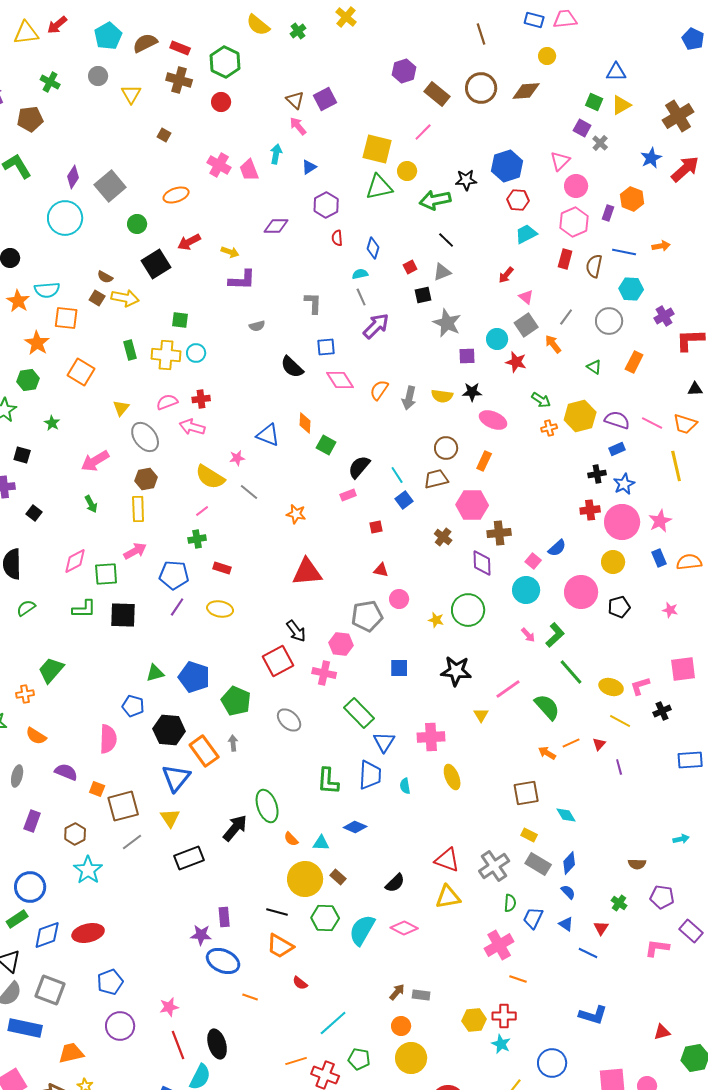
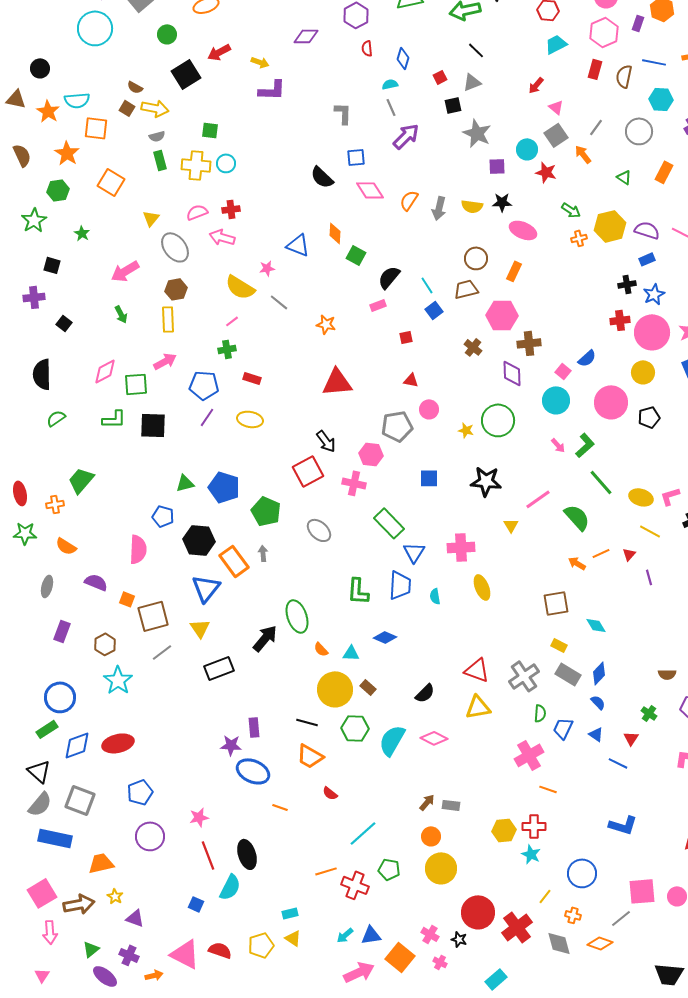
gray semicircle: (257, 326) -> (157, 136), moved

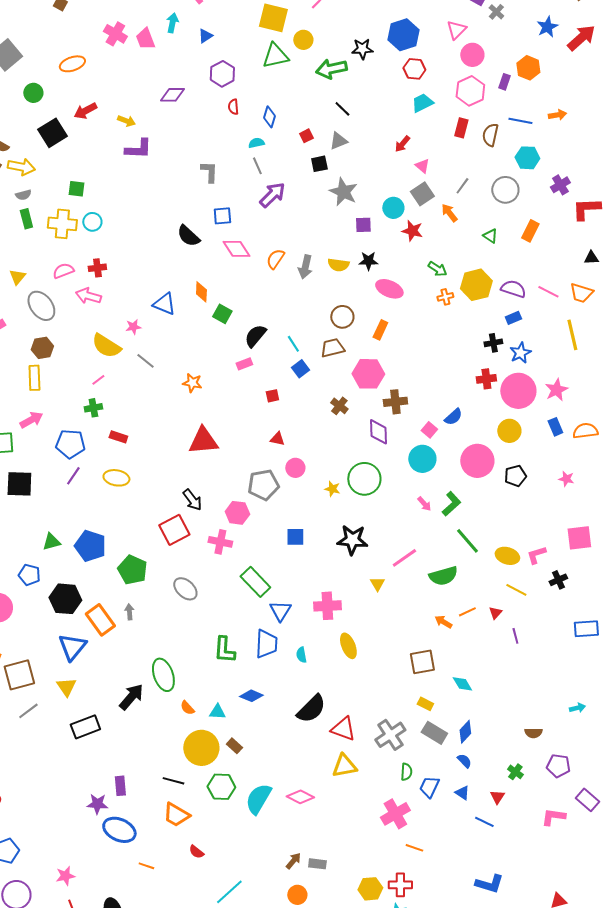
green semicircle: (577, 517) -> (443, 576), turned 116
black semicircle: (425, 693) -> (311, 709), moved, size x1.5

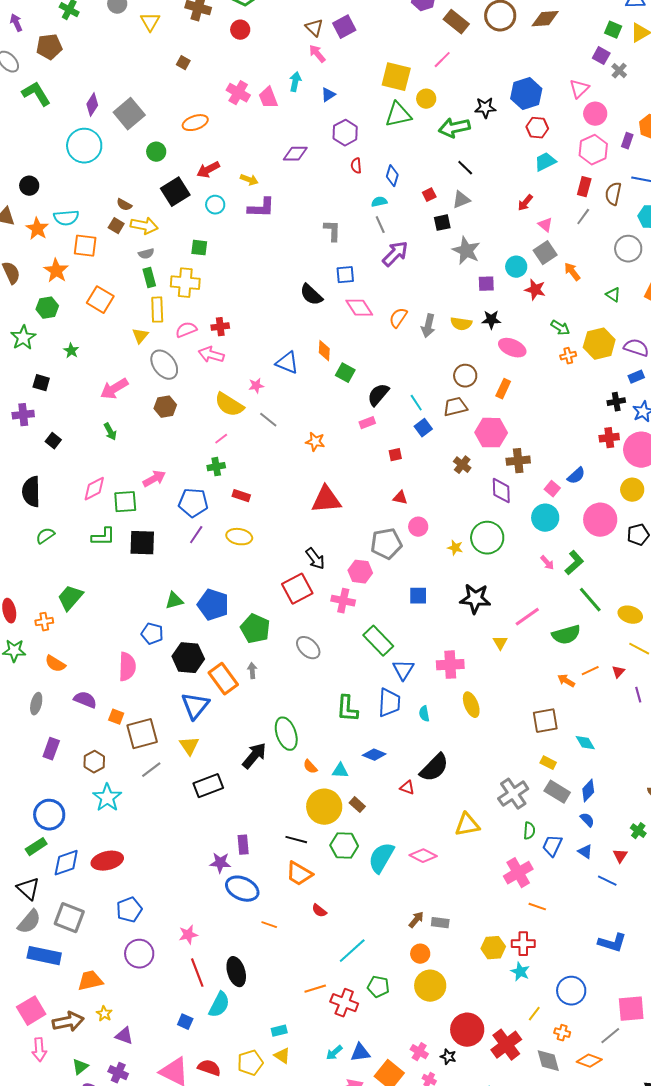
gray line: (462, 186) -> (583, 217), moved
cyan circle: (92, 222) -> (215, 205), moved
yellow rectangle: (34, 378) -> (157, 310), moved
red triangle: (343, 729) -> (407, 788), moved, size x0.6

